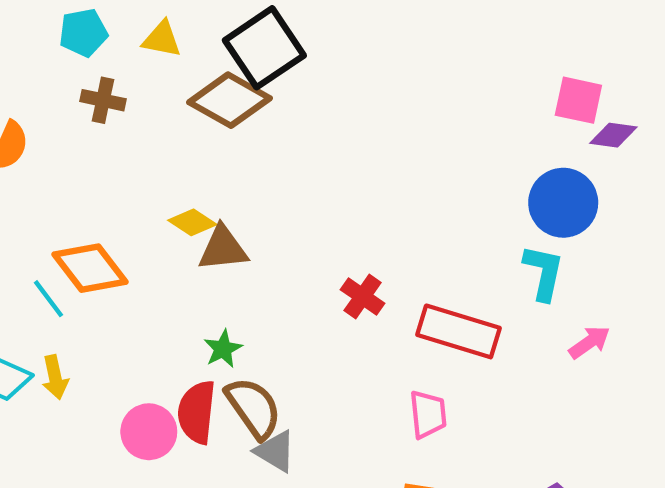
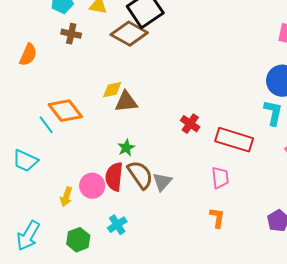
yellow diamond: (192, 222) -> (112, 90), turned -45
yellow arrow: (55, 377) -> (66, 197), moved, turned 30
gray triangle: (275, 451) -> (162, 182), moved, turned 40

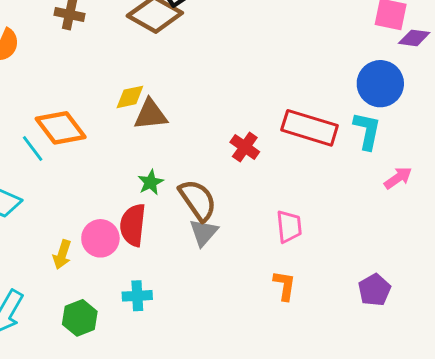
red rectangle: (234, 140) -> (310, 128), moved
brown semicircle: (140, 175) -> (198, 200), moved
cyan cross: (117, 225) -> (137, 296), turned 30

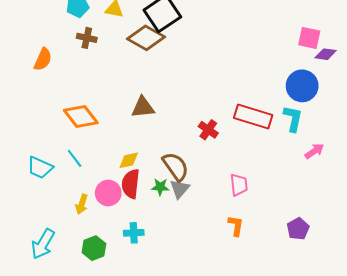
yellow diamond: (130, 97) -> (129, 160), moved
cyan line: (33, 148) -> (75, 158), moved
green star: (151, 182) -> (160, 187), moved, turned 30

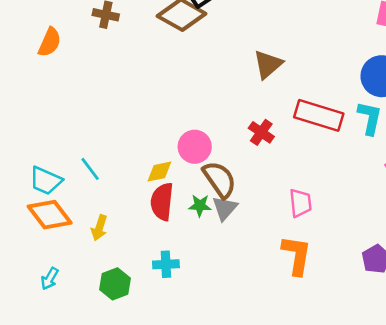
brown triangle: (143, 107) -> (268, 64), moved, turned -35
orange diamond: (81, 116) -> (50, 215), moved
pink circle: (108, 193) -> (195, 147), moved
orange L-shape: (236, 226) -> (297, 255), size x1.5
cyan arrow: (43, 244) -> (50, 279), size x0.6

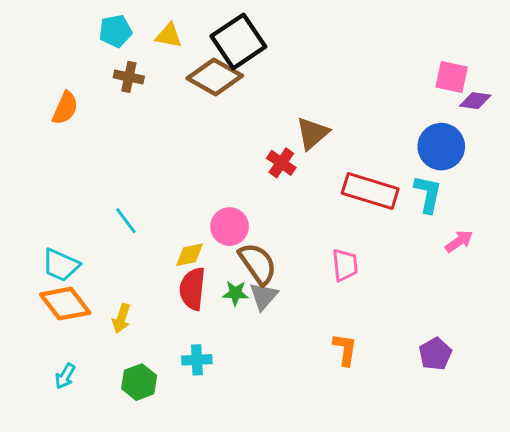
red cross: (261, 132) -> (281, 163), moved
cyan line: (90, 169) -> (126, 221), moved
pink trapezoid: (300, 203) -> (345, 265), moved
orange L-shape: (297, 255) -> (345, 349), size x0.7

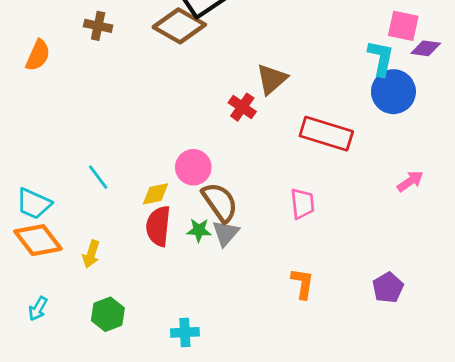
cyan L-shape: (428, 194) -> (381, 58), moved
cyan line: (126, 221) -> (98, 177), moved
cyan cross: (197, 360) -> (185, 332), moved

